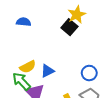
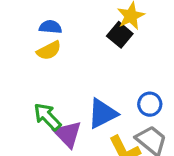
yellow semicircle: (28, 67) -> (49, 51), moved
blue triangle: (48, 71) -> (102, 114), moved, size x1.5

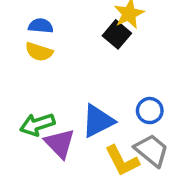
yellow semicircle: (49, 51) -> (39, 52), turned 45
green arrow: (47, 117) -> (37, 124), turned -64

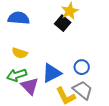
blue semicircle: (41, 26) -> (19, 18), size x1.5
yellow semicircle: (39, 52) -> (20, 53), moved

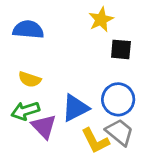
black square: (63, 23) -> (121, 49), moved, turned -35
blue circle: (82, 67) -> (118, 99), size x1.5

